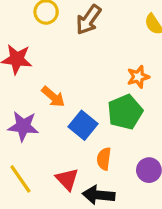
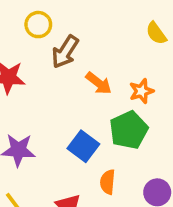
brown arrow: (88, 20) -> (65, 52), moved
orange arrow: (53, 97) -> (99, 83), moved

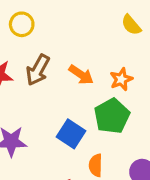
brown arrow: (65, 52) -> (38, 70), moved

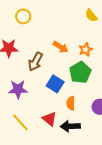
brown arrow: (38, 70) -> (35, 62), moved

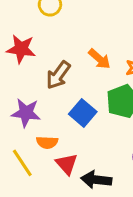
orange semicircle: (71, 103) -> (47, 142), moved, turned -96

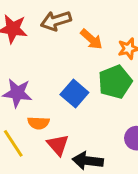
brown arrow: (58, 75) -> (56, 21), moved, turned 36

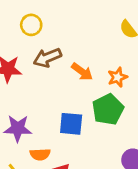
blue square: (74, 94) -> (71, 124), turned -30

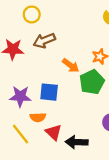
orange arrow: (82, 72) -> (71, 65), moved
blue square: (71, 124) -> (49, 92), moved

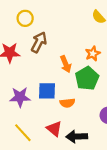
brown arrow: (44, 41) -> (39, 42), turned 144
orange arrow: (71, 65) -> (66, 64), turned 35
orange semicircle: (38, 117) -> (67, 103), moved

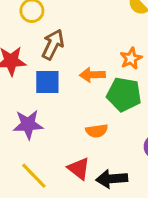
orange arrow: (66, 64) -> (92, 75), turned 112
green pentagon: (87, 78) -> (124, 94), turned -30
blue square: (47, 91) -> (47, 82), moved

